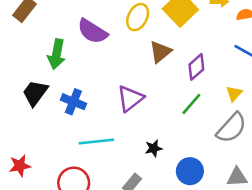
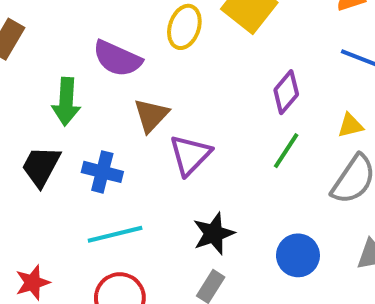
brown triangle: (160, 52) -> (151, 115), moved
yellow triangle: (234, 94) -> (350, 126), turned 42
cyan line: (96, 141) -> (115, 234), moved
black star: (154, 148) -> (214, 234), moved, size x1.5

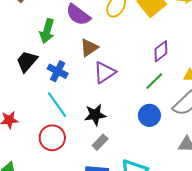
cyan line: (115, 234) -> (57, 105), turned 56
black star: (214, 234) -> (95, 115), moved
blue circle: (298, 255) -> (149, 115), moved

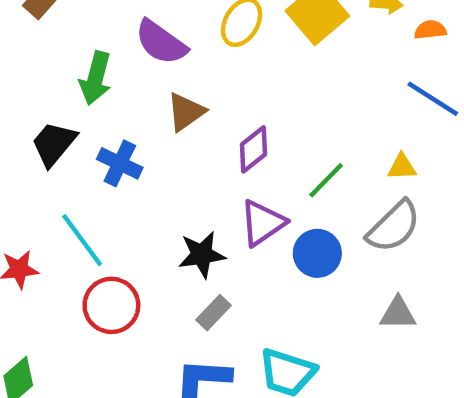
purple diamond: (161, 51) -> (254, 149), moved
purple triangle: (105, 72) -> (263, 223), moved
cyan line: (57, 105) -> (82, 240), moved

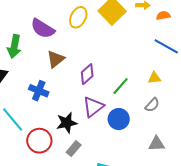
blue cross: (120, 163) -> (39, 91), moved
gray semicircle: (394, 227) -> (152, 105), size x0.6
red circle: (111, 305) -> (39, 141), moved

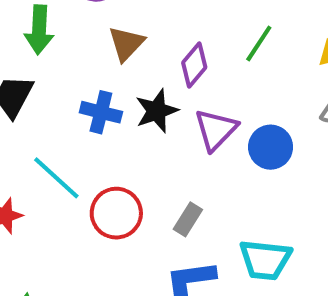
green line: (121, 86) -> (259, 44), moved
black star: (67, 123) -> (157, 111), moved

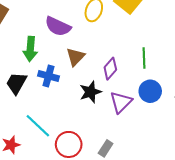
green line: (259, 44) -> (144, 58), turned -36
blue cross: (101, 112) -> (48, 76), moved
blue circle: (271, 147) -> (150, 91), moved

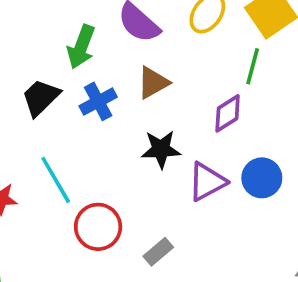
green line: (144, 58) -> (253, 66), moved
purple diamond: (110, 69) -> (228, 113), moved
blue cross: (48, 76) -> (98, 101), turned 30

